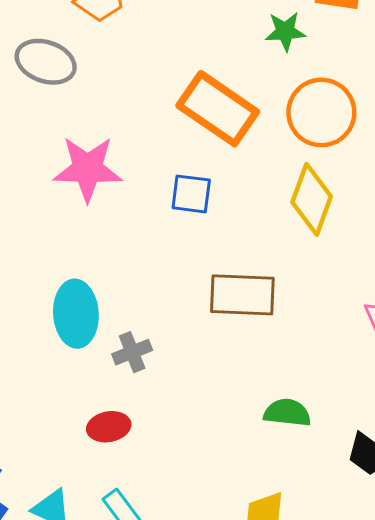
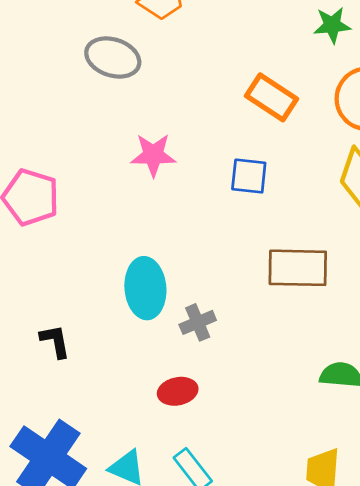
orange rectangle: (218, 109) -> (272, 97), size x0.7
pink star: (88, 169) -> (153, 155), size x0.7

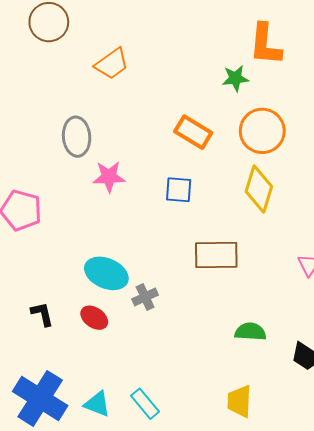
gray ellipse: (113, 58) -> (77, 137), moved, turned 69
cyan ellipse: (145, 288) -> (106, 273), turned -60
red ellipse: (178, 391) -> (94, 318), moved, turned 48

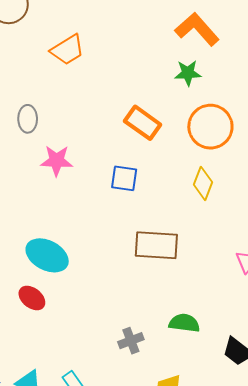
orange L-shape: (265, 44) -> (197, 29), moved, turned 129
gray ellipse: (77, 137) -> (28, 119), size x0.7
yellow diamond: (259, 189) -> (203, 183), size x0.7
gray cross: (145, 297) -> (131, 341), moved

